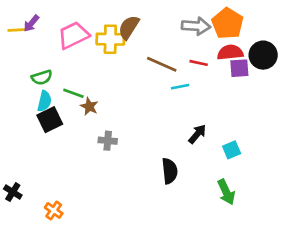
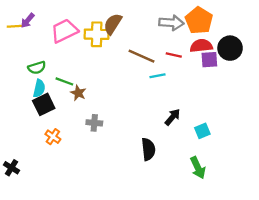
orange cross: (54, 210) -> (53, 137), moved

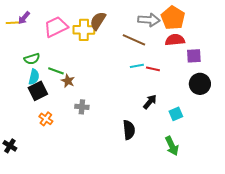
black circle: (230, 48) -> (200, 84), moved
red line: (174, 55) -> (153, 69), moved
brown line: (141, 56) -> (134, 40), moved
purple square: (209, 60) -> (194, 56), moved

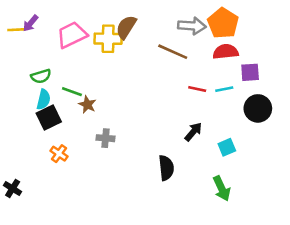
cyan line: (137, 66) -> (224, 89), moved

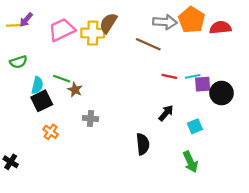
red semicircle: (226, 52) -> (220, 28), moved
purple square: (250, 72) -> (203, 84), moved
green semicircle: (41, 76) -> (18, 62), moved

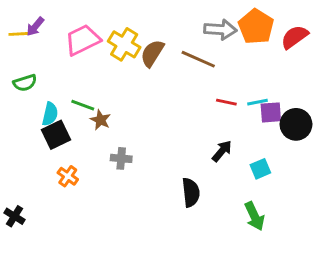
brown semicircle: (108, 23) -> (152, 53), moved
red semicircle: (220, 28) -> (295, 37), turned -30
yellow cross: (93, 33) -> (124, 44), turned 30

